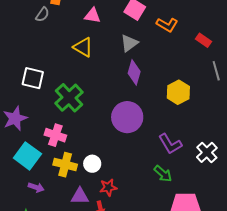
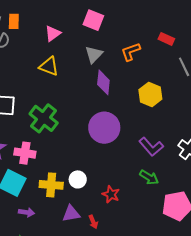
pink triangle: (92, 16) -> (53, 33), turned -36
orange L-shape: (167, 25) -> (131, 52), moved, turned 140
pink cross: (55, 135) -> (25, 153), moved
red star: (108, 187) -> (111, 194), moved, turned -30

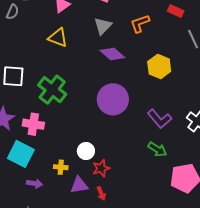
purple diamond: (103, 82) -> (112, 54), turned -55
yellow cross: (51, 185) -> (61, 167), moved, size x0.6
red star: (111, 194) -> (101, 168), moved, turned 30

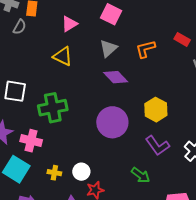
yellow hexagon: (159, 66) -> (156, 110), moved
green cross: (52, 90) -> (53, 108), turned 36
green arrow: (157, 149) -> (141, 175), moved
yellow cross: (61, 167) -> (54, 173), moved

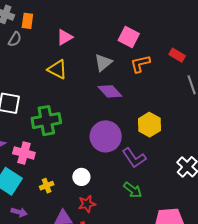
pink square: (111, 14) -> (129, 37), moved
purple L-shape: (157, 146) -> (134, 158), moved
white circle: (81, 172) -> (81, 177), moved
yellow cross: (54, 173) -> (47, 186), turned -32

